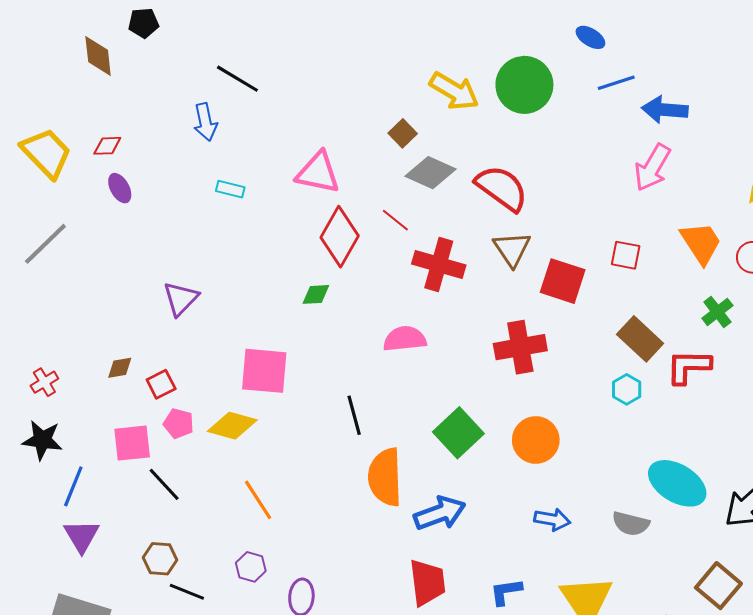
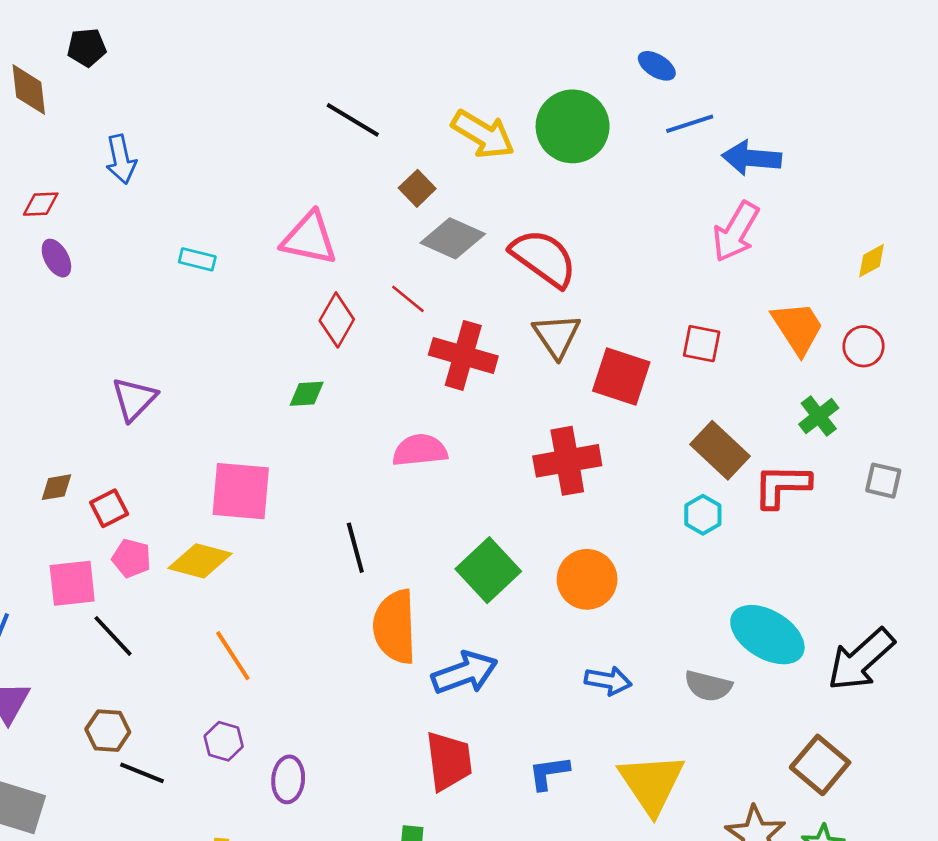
black line: (237, 79) -> (353, 120), moved
blue arrow: (205, 122) -> (121, 159), moved
red diamond: (340, 237) -> (337, 320), size x0.7

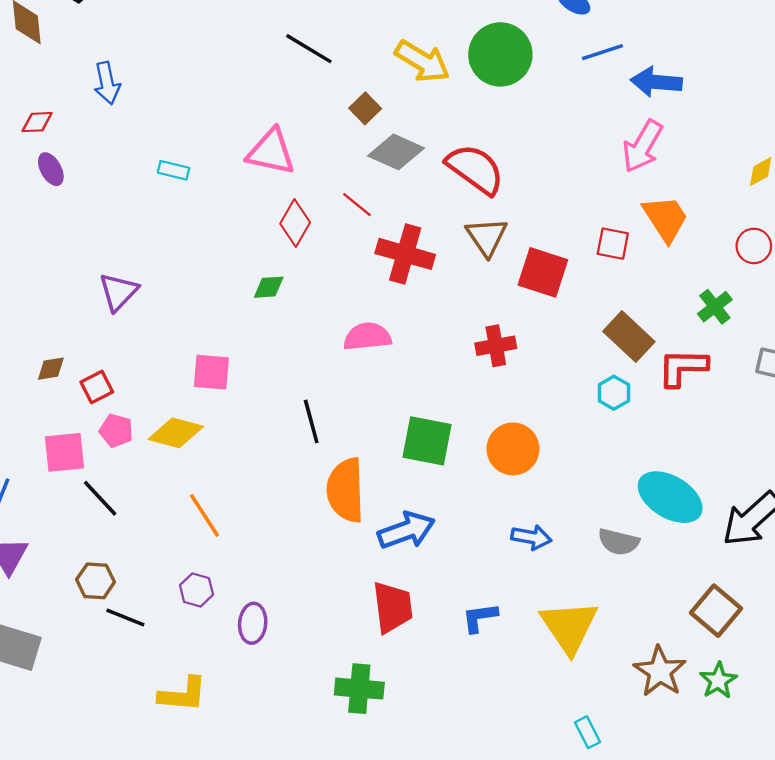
orange trapezoid: (798, 328) -> (666, 218), moved
red cross: (567, 461) -> (496, 346), size x0.7
pink square: (241, 491) -> (211, 372), size x0.7
green square: (488, 570) -> (427, 441), turned -36

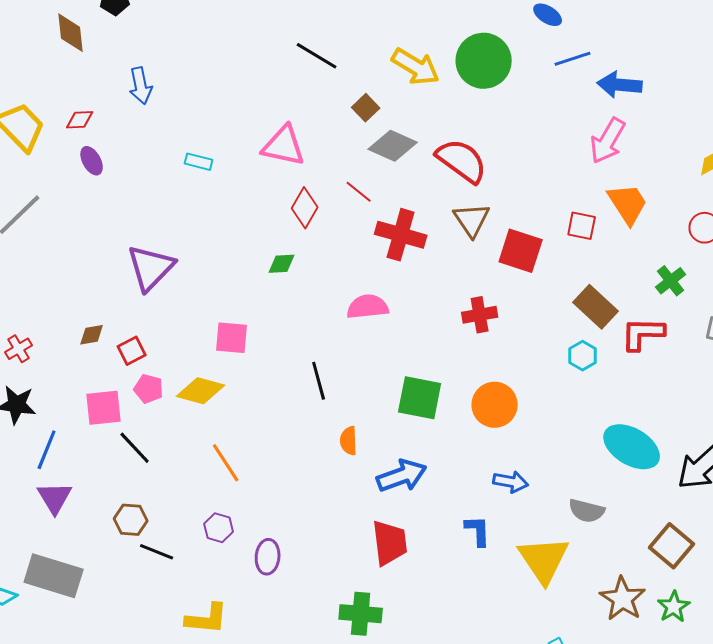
purple triangle: (118, 292) -> (151, 268), size x1.4
orange semicircle: (346, 490) -> (349, 441), size x0.5
gray semicircle: (618, 542) -> (587, 511), moved
blue L-shape: (480, 618) -> (478, 531), moved, turned 96

